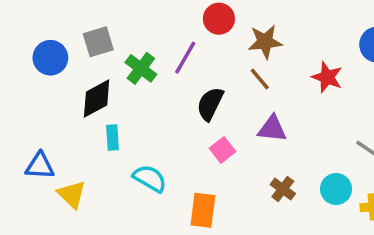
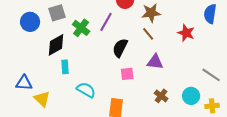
pink square: (222, 150) -> (127, 74), turned 32

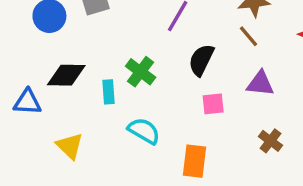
green cross: (81, 28) -> (141, 72), moved
black diamond: (56, 45) -> (66, 75), moved, turned 30
blue triangle: (24, 83) -> (27, 102), moved

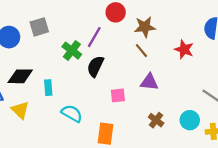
black semicircle: (201, 60) -> (95, 66), moved
green cross: (141, 72) -> (72, 51), moved
yellow triangle: (70, 146) -> (20, 110), moved

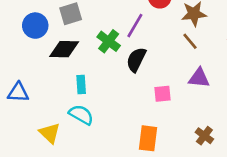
black diamond: (20, 76) -> (64, 49), moved
yellow triangle: (20, 110) -> (50, 133), moved
cyan semicircle: (72, 113) -> (81, 115), moved
brown cross: (156, 120) -> (204, 136), moved

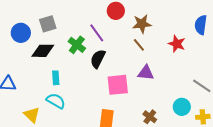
purple line: (135, 26) -> (97, 33), turned -66
pink square: (162, 94) -> (118, 85), size x1.6

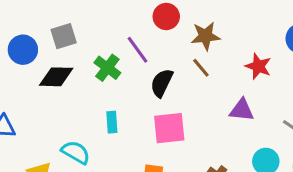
black semicircle: (98, 59) -> (162, 83), moved
purple triangle: (146, 73) -> (242, 110), moved
cyan rectangle: (56, 78) -> (112, 122), moved

